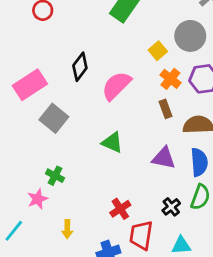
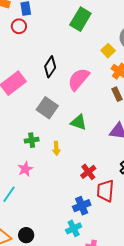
gray square: (54, 118) -> (47, 108), moved
green cross: (55, 176) -> (32, 140), moved, turned -32
yellow arrow: (67, 229) -> (56, 148), moved

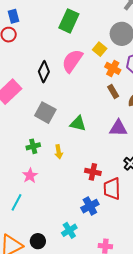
pink semicircle: (79, 79) -> (72, 61), moved
red cross: (88, 172) -> (93, 172), turned -35
cyan cross: (74, 228) -> (69, 230), moved

